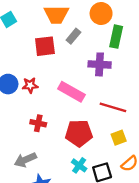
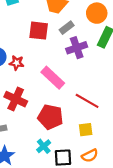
purple cross: (100, 64) -> (77, 48), moved, turned -36
red cross: (38, 123) -> (16, 99), size x1.5

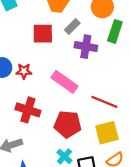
purple cross: (77, 48) -> (86, 47), turned 36
yellow square: (86, 130) -> (107, 133), size x1.5

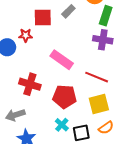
purple cross: (86, 47) -> (103, 40), moved
red star: (24, 71) -> (26, 35), moved

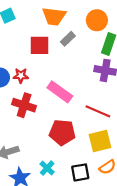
red star: (26, 35) -> (21, 76), moved
red cross: (30, 84) -> (24, 105), moved
cyan cross: (62, 125) -> (47, 168), moved

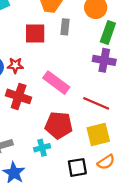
gray rectangle: (68, 39) -> (65, 27), turned -40
cyan cross: (47, 168) -> (42, 148), moved, turned 32

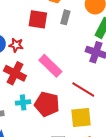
cyan cross: (42, 148) -> (23, 102), moved

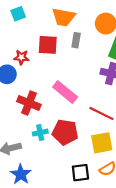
red star: (16, 45) -> (21, 57), moved

